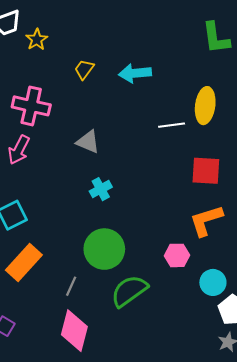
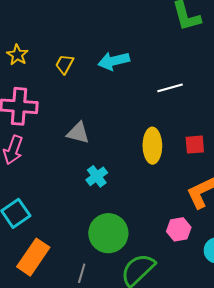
yellow star: (37, 40) -> (17, 55), moved
yellow ellipse: (205, 106) -> (152, 146), moved
white line: (172, 125) -> (170, 88), moved
red square: (206, 171) -> (195, 145), size x0.7

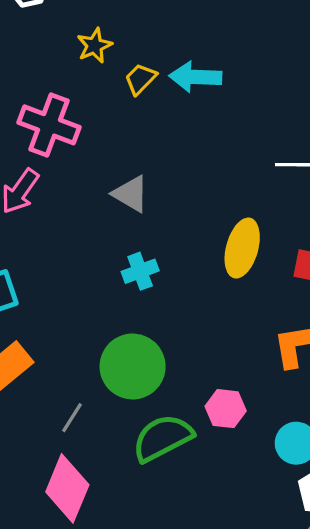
yellow star: (17, 55) -> (95, 46), moved
cyan arrow: (114, 61) -> (195, 77), moved
pink hexagon: (179, 229) -> (226, 409), moved

